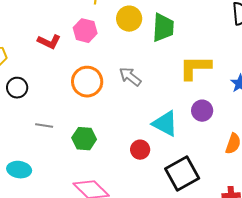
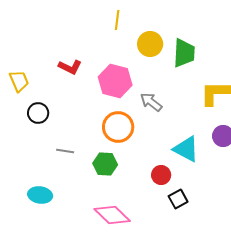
pink hexagon: (85, 31) -> (115, 81), moved, size x1.4
orange circle: (87, 82) -> (118, 127), moved
black square: (182, 174) -> (178, 199), moved, size x0.6

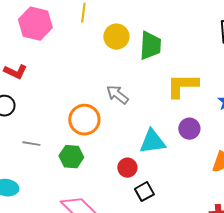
red L-shape: (70, 67) -> (15, 72), moved
pink hexagon: (115, 81) -> (35, 24), moved
cyan triangle: (186, 149) -> (152, 142), turned -36

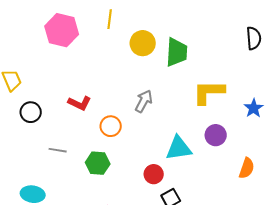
red L-shape: (15, 72) -> (80, 103), moved
gray arrow: (117, 95) -> (144, 101), turned 80
orange circle: (84, 120) -> (111, 126), size x0.7

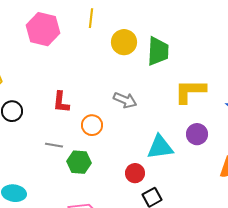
gray arrow: (144, 101) -> (125, 100), turned 85
red L-shape: (80, 103) -> (61, 102), turned 70
gray line: (58, 150) -> (54, 145), moved

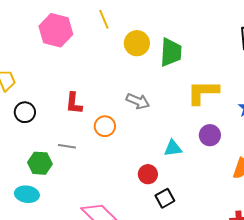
yellow line: (91, 18) -> (104, 19), turned -30
cyan triangle: (160, 147) -> (173, 148), size x0.7
green hexagon: (79, 162) -> (40, 163), moved

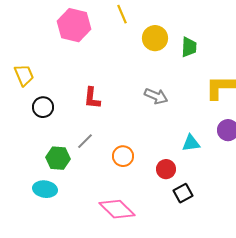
green trapezoid: (171, 52) -> (189, 47), size x0.7
orange circle: (105, 126) -> (123, 156), moved
gray line: (67, 146) -> (85, 141), turned -54

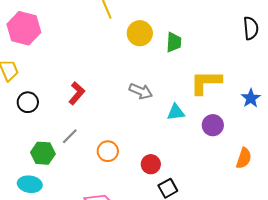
pink hexagon: (74, 25) -> (24, 28), moved
red L-shape: (92, 98) -> (77, 93), turned -145
cyan triangle: (191, 143) -> (176, 112), moved

